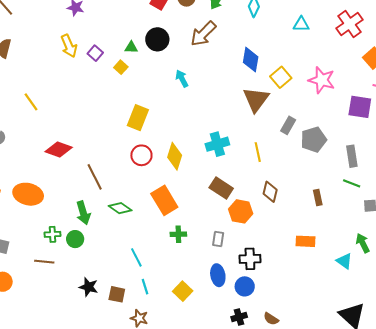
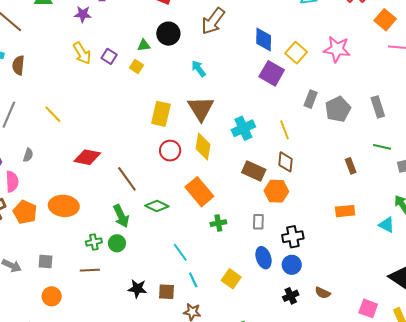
brown triangle: (256, 99) -> (201, 109), moved
purple square: (360, 107) -> (272, 73), moved, turned 30
gray rectangle: (352, 156) -> (378, 107), moved
brown diamond: (270, 192) -> (285, 162), moved

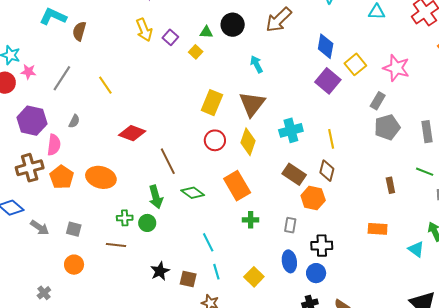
gray rectangle: (311, 99) -> (378, 101), moved
black star: (137, 289) -> (160, 271), turned 30

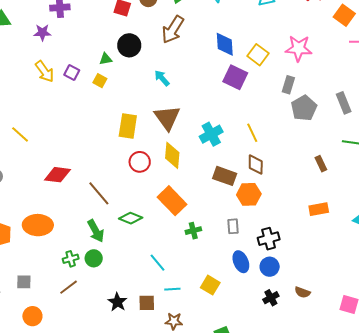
brown line: (116, 245) -> (69, 287), turned -30
cyan line: (216, 272) -> (172, 289), turned -63

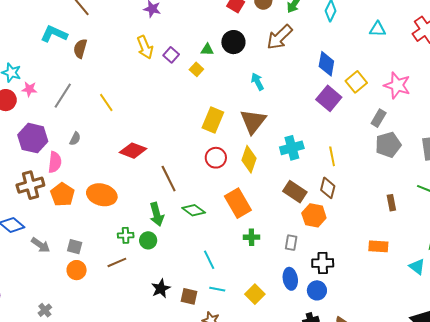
orange circle: (32, 316) -> (77, 270), moved

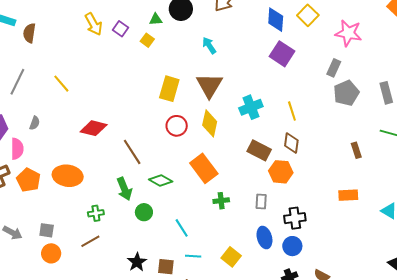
yellow square: (356, 82) -> (308, 15), moved
green circle: (148, 240) -> (144, 212), moved

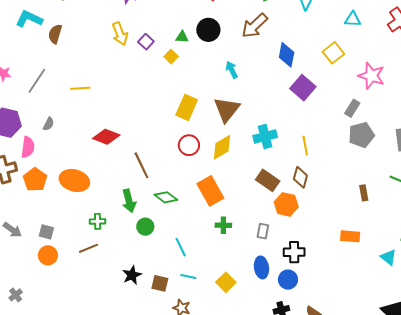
blue diamond: (276, 20) -> (287, 55), moved
yellow line: (61, 84) -> (80, 88), turned -60
yellow diamond: (210, 123) -> (222, 147), turned 40

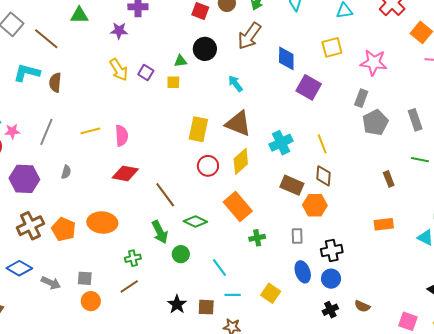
yellow square: (333, 53) -> (332, 47), turned 35
yellow square: (171, 57) -> (173, 82), turned -32
brown triangle: (227, 109) -> (238, 124), turned -36
pink semicircle: (28, 147) -> (122, 136), moved

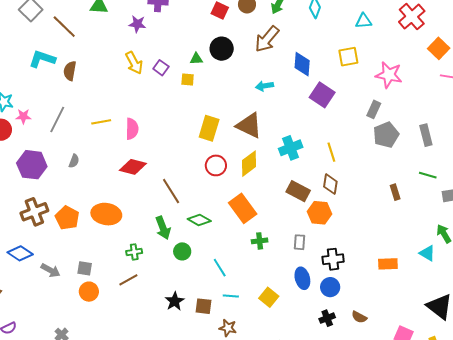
cyan arrow: (235, 84) -> (264, 86), moved, turned -66
orange rectangle: (384, 224) -> (388, 264), moved

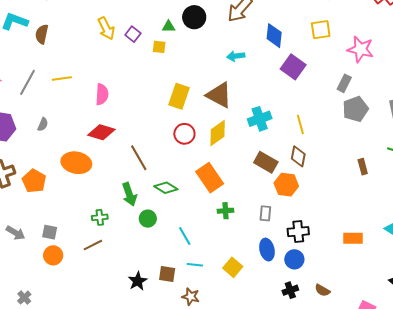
yellow line: (101, 122) -> (62, 79), moved
orange ellipse: (106, 214) -> (76, 163), moved
black star: (175, 301) -> (138, 281), moved

